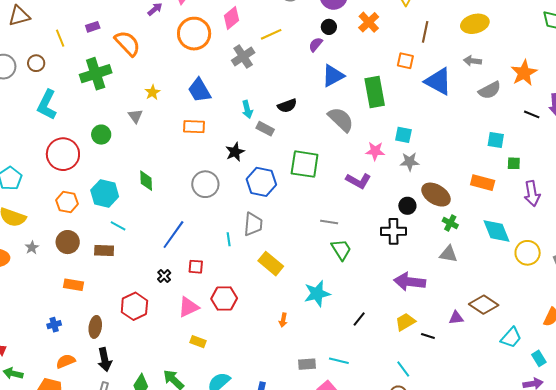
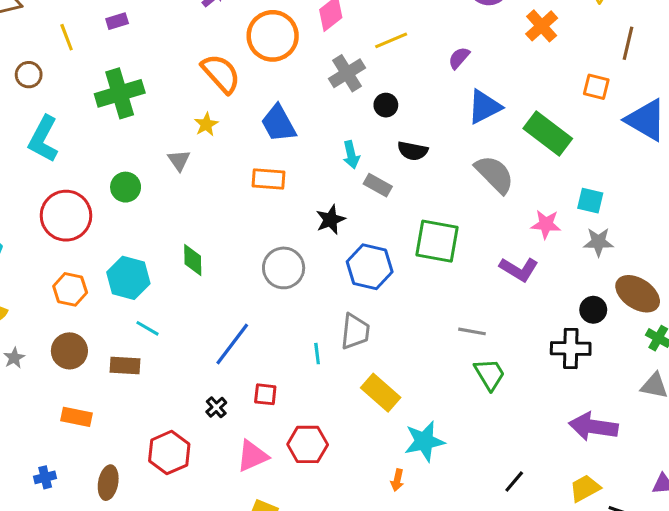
black circle: (329, 27) -> (386, 105), moved
orange semicircle: (127, 43) -> (221, 74), moved
green rectangle: (375, 92) -> (548, 134), turned -44
black semicircle: (287, 106) -> (413, 151), turned 30
cyan star: (317, 294) -> (424, 441), moved

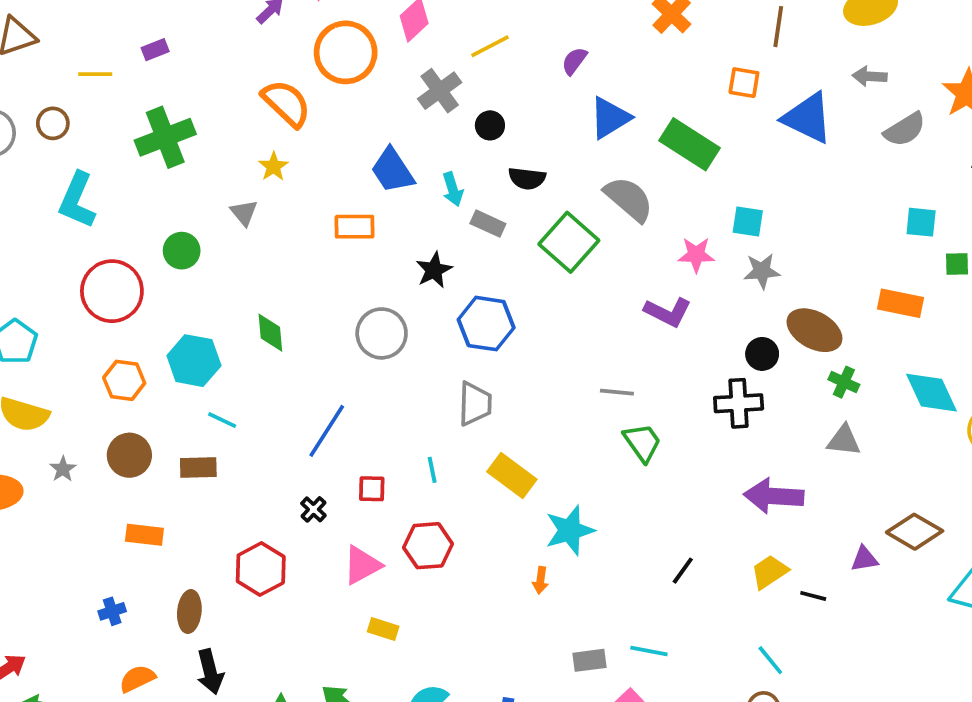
yellow line: (67, 37) -> (95, 74), turned -64
blue trapezoid: (278, 123) -> (393, 170), moved
green square: (437, 241) -> (569, 242), moved, turned 36
cyan line: (317, 354) -> (432, 470), moved

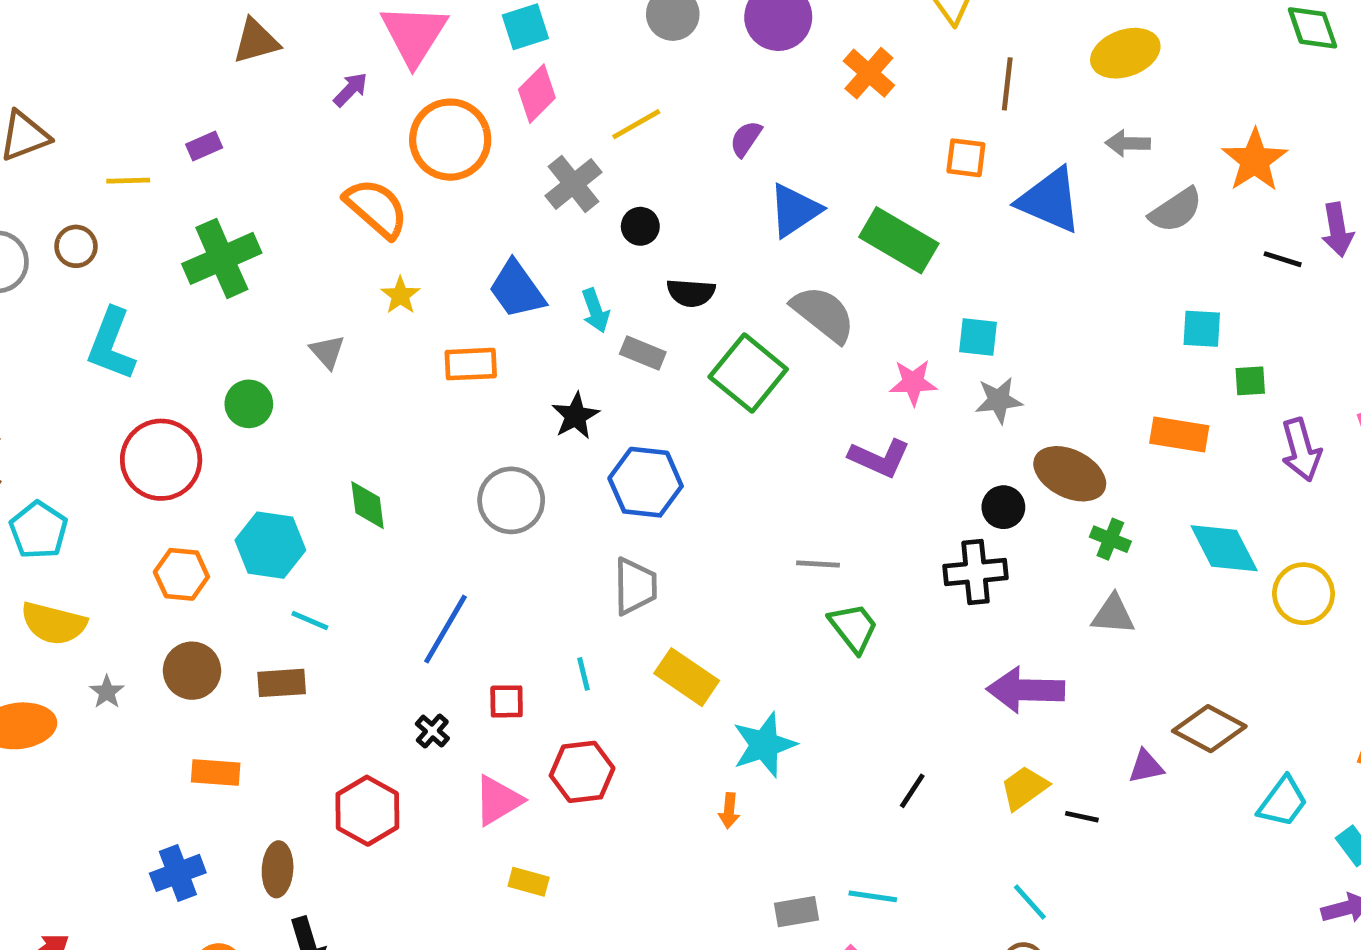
yellow star: (274, 167) -> (400, 295), moved
blue cross: (112, 611) -> (178, 873), size x1.5

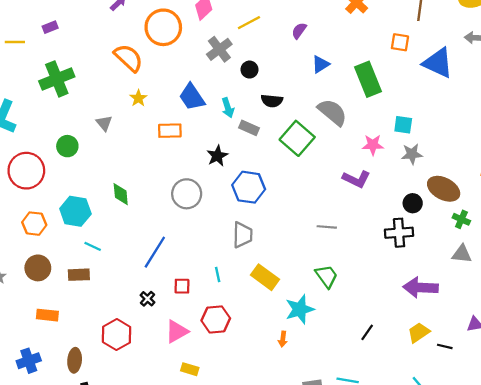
blue triangle: (795, 210) -> (321, 64), size x0.7
green rectangle: (899, 240) -> (368, 79), turned 36
green trapezoid: (853, 628) -> (326, 276), moved

